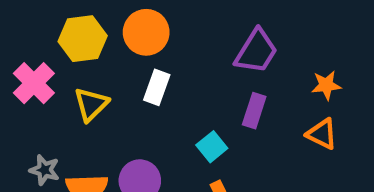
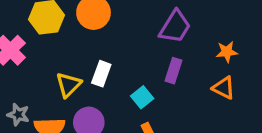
white rectangle: (157, 87) -> (101, 74), moved
yellow triangle: (91, 104) -> (68, 85), moved

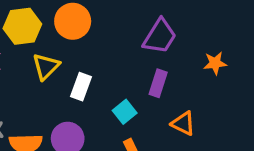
yellow triangle: (68, 85) -> (46, 66), moved
orange triangle: (224, 88) -> (183, 123), moved

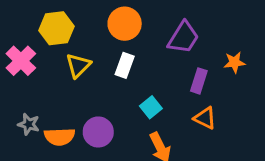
orange circle: (73, 21) -> (125, 24), moved
purple rectangle: (158, 83) -> (199, 81), moved
white rectangle: (81, 87) -> (125, 65), moved

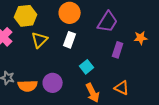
orange triangle: (205, 118) -> (122, 88), moved

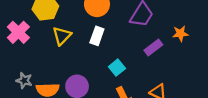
purple rectangle: (118, 50) -> (153, 48), turned 35

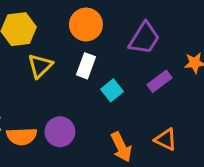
cyan square: (117, 68) -> (112, 90), moved

